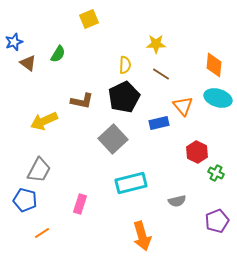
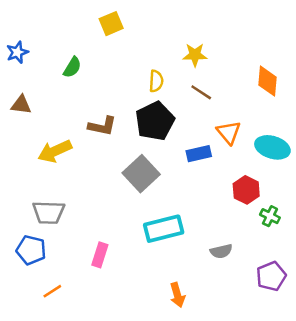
brown triangle: (28, 63) -> (21, 105), moved, turned -30
cyan ellipse: (218, 98) -> (272, 147), moved
gray trapezoid: (39, 170) -> (49, 212), turned 64
orange arrow: (142, 236) -> (177, 295), size x0.7

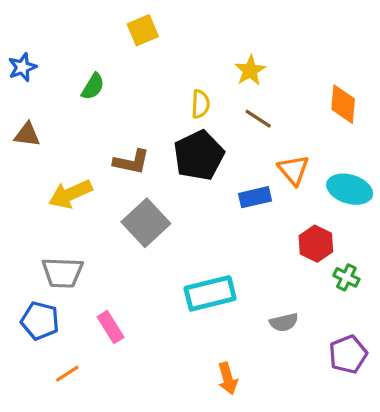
yellow star: (195, 55) -> (250, 70), turned -30
gray square: (141, 174) -> (146, 223), moved
pink rectangle: (100, 255) -> (111, 327), moved, turned -50

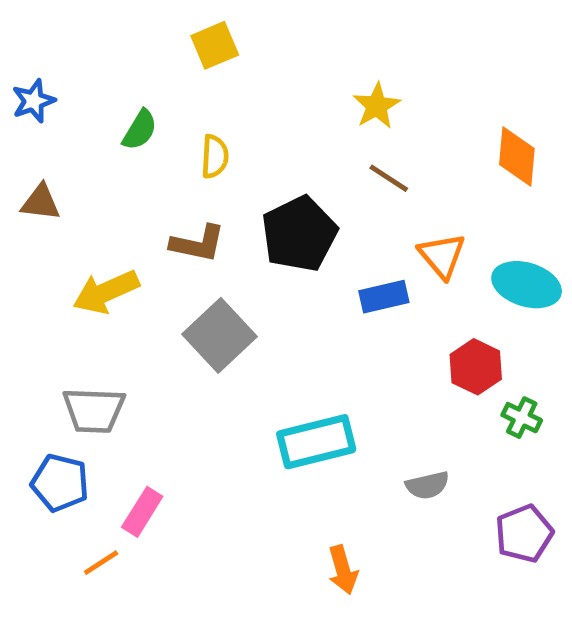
yellow semicircle: (200, 104) -> (215, 157), moved
pink rectangle: (111, 327) -> (142, 512), moved, turned 64

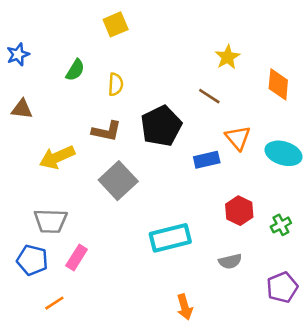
yellow star: (377, 106) -> (228, 57), moved
red hexagon: (476, 367) -> (239, 211), moved
green cross: (522, 418) -> (281, 225), turned 36
pink rectangle: (142, 512) -> (77, 257), moved

